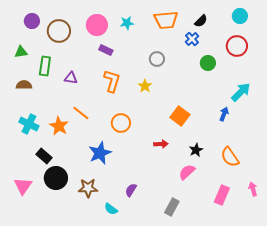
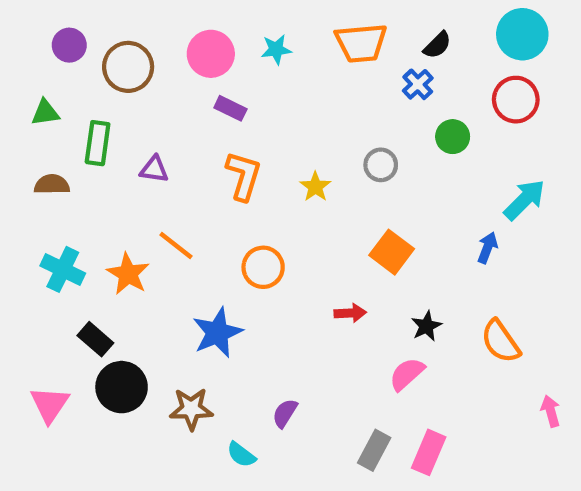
cyan circle: (240, 16) -> (522, 34), size x1.5
gray circle: (157, 59) -> (381, 165), moved
pink rectangle: (222, 195) -> (429, 452), moved

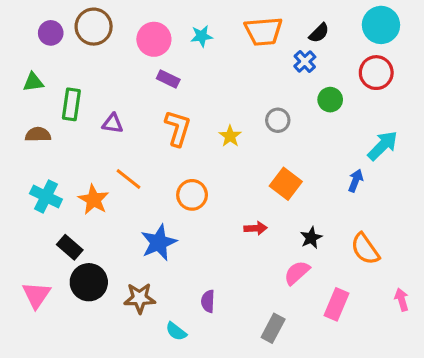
brown circle: (128, 67) -> (94, 27), moved
purple semicircle: (285, 413) -> (208, 301), turned -30
pink rectangle: (429, 452) -> (337, 304), moved

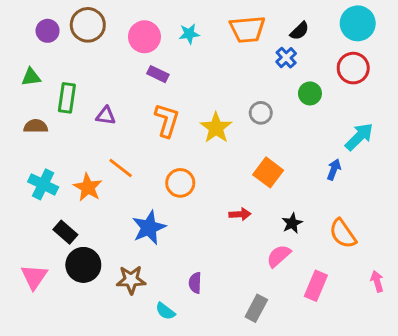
yellow star: (230, 136) -> (216, 128), size x1.5

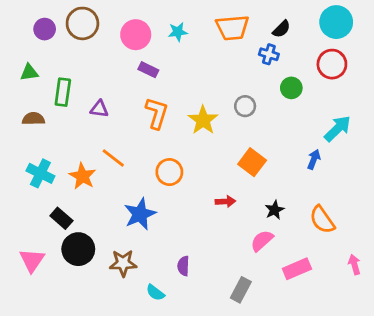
blue cross: (286, 58) -> (269, 54), turned -30
pink rectangle: (316, 286) -> (297, 269), turned 44

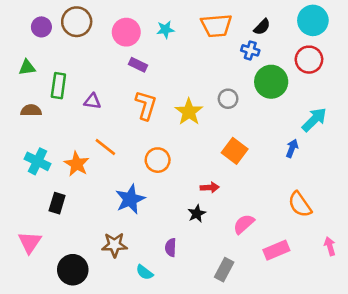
green circle: (291, 88) -> (271, 82), size x1.6
black star: (274, 210) -> (197, 214), moved
black rectangle: (61, 218) -> (57, 203), turned 66
black circle: (78, 249) -> (73, 270), moved

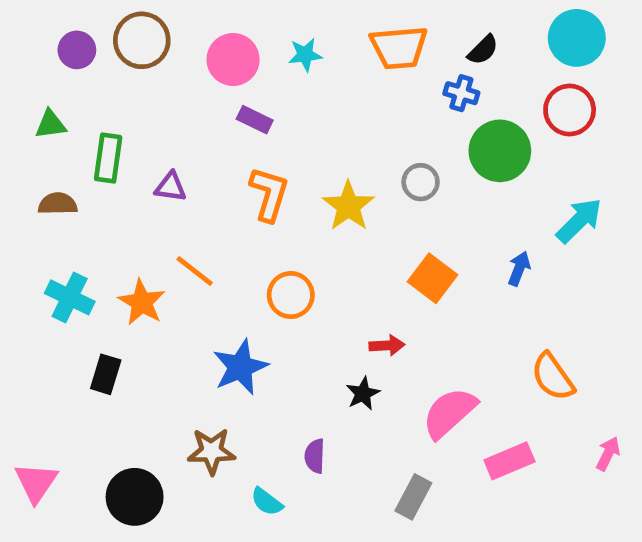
blue arrow: (292, 148) -> (519, 269), moved
pink semicircle: (244, 224) -> (449, 413), size x1.4
pink triangle: (30, 242) -> (36, 482), moved
pink arrow: (330, 246) -> (608, 454), turned 42

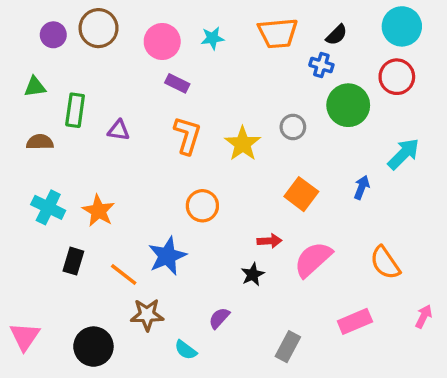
orange line: (195, 271) -> (124, 274), moved
pink semicircle: (449, 413) -> (313, 259), moved
purple semicircle: (315, 456) -> (219, 318), turned 40

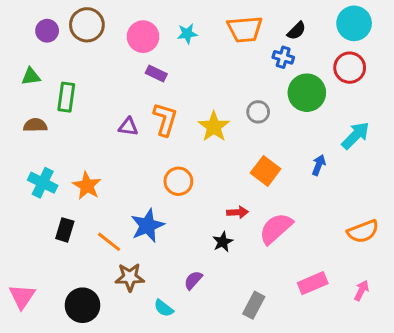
purple triangle: (119, 130) -> (128, 127), moved
orange semicircle: (385, 263) -> (363, 231), moved, turned -76
pink arrow: (424, 316) -> (361, 290), moved

